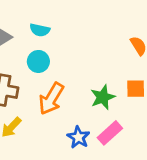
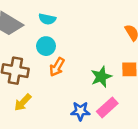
orange arrow: (51, 99) -> (57, 67), moved, size x0.7
blue star: (78, 137) -> (80, 111), turned -30

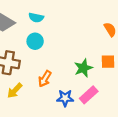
orange arrow: (57, 67) -> (45, 79), moved

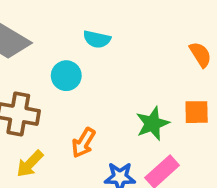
cyan semicircle: (36, 18) -> (97, 39), moved

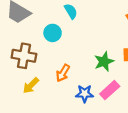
cyan semicircle: (97, 39) -> (71, 11), turned -133

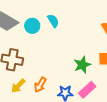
cyan circle: (53, 33) -> (32, 26), moved
orange arrow: (63, 73) -> (40, 85), moved

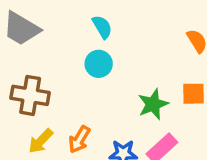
cyan circle: (32, 26) -> (99, 64), moved

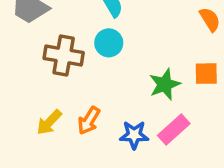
brown cross: (30, 95) -> (64, 55), moved

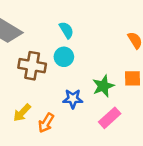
orange arrow: (89, 120) -> (46, 123), moved
blue star: (134, 135) -> (73, 99), moved

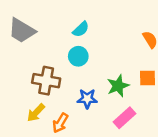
cyan semicircle: (66, 30) -> (81, 29), turned 78
brown cross: (32, 66) -> (46, 81), moved

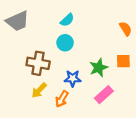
gray trapezoid: (22, 31) -> (17, 21), turned -55
yellow arrow: (36, 113) -> (39, 90), moved
orange arrow: (60, 123) -> (62, 99), moved

